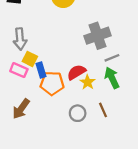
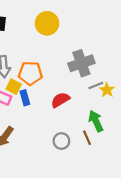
green arrow: (112, 78) -> (96, 121), moved
yellow star: (88, 82) -> (107, 90), moved
orange pentagon: (52, 83) -> (30, 73), moved

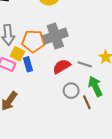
gray cross: (81, 63) -> (55, 36), moved
gray line: (96, 86) -> (85, 64), moved, turned 40
gray circle: (61, 141) -> (71, 91), moved

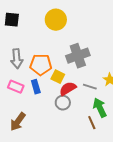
gray cross: (55, 36) -> (78, 56), moved
yellow square: (17, 54) -> (58, 77), moved
gray circle: (71, 91) -> (63, 103), moved

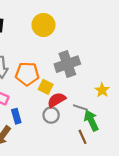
blue rectangle: (36, 87) -> (16, 116), moved
gray line: (90, 87) -> (80, 107), moved

